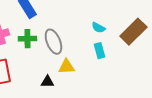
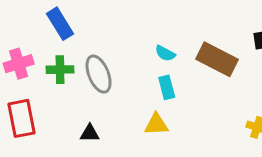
brown rectangle: (133, 32) -> (217, 59), turned 72
yellow triangle: (66, 67) -> (156, 124), moved

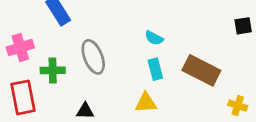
brown rectangle: (217, 59) -> (201, 70), moved
green cross: (60, 70) -> (53, 70), moved

